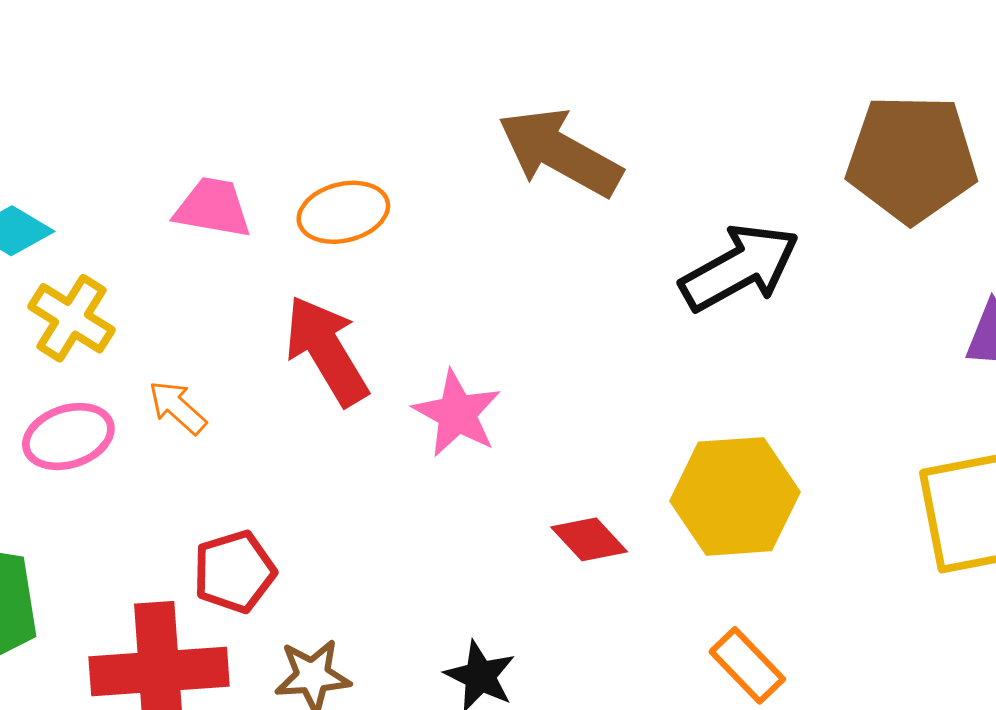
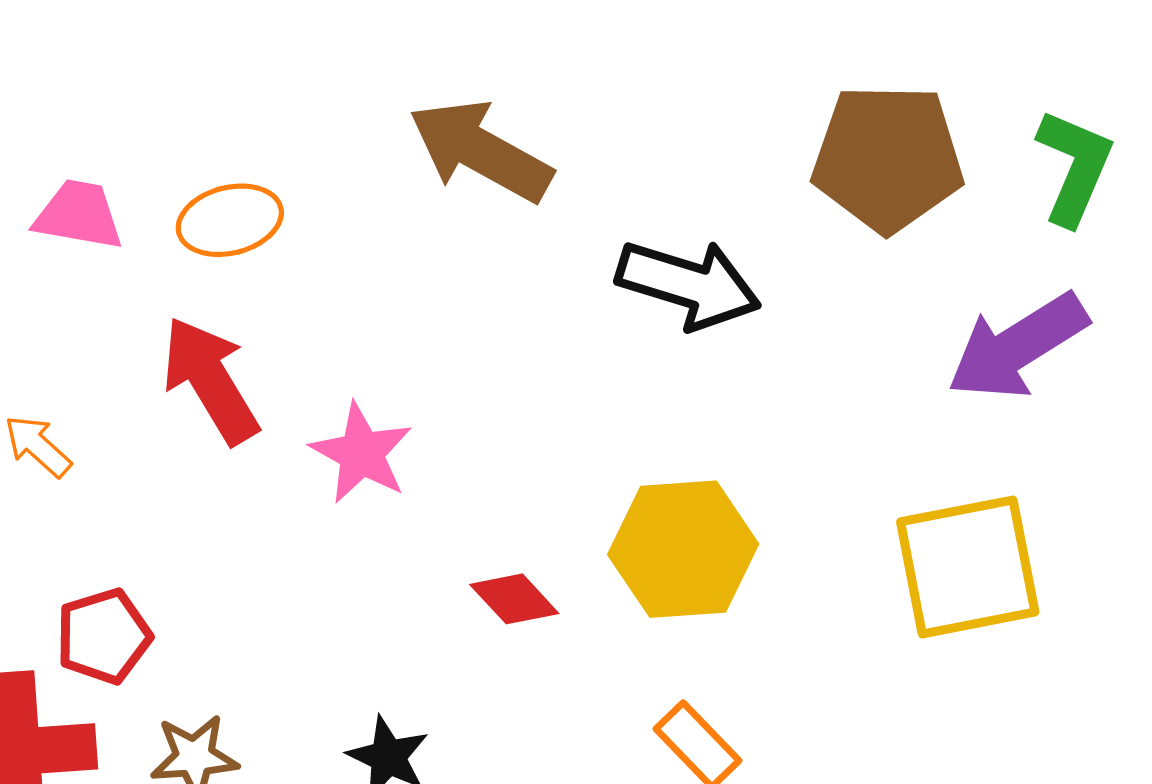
black arrow: (740, 268) -> (689, 284), turned 46

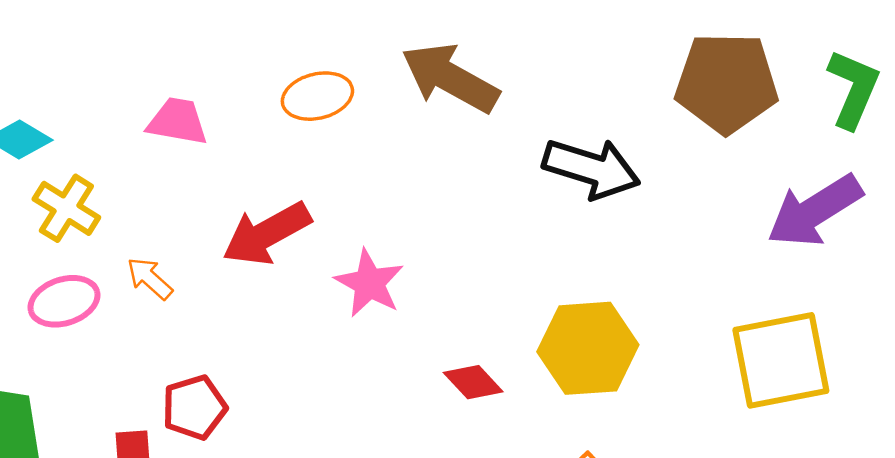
orange ellipse: (230, 220) -> (317, 96), moved
red arrow: (210, 380) -> (267, 234), turned -88

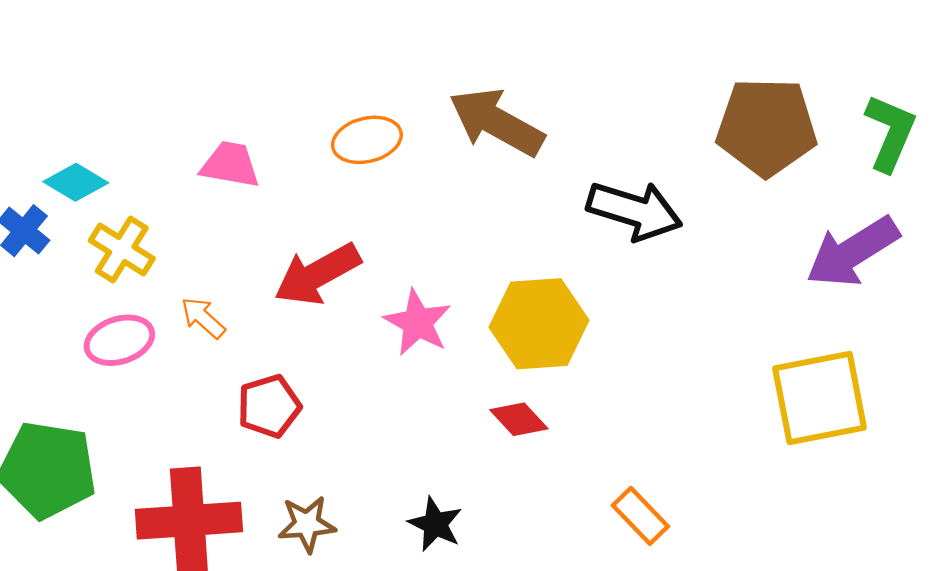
yellow hexagon: (588, 348) -> (539, 324), moved
red pentagon: (194, 407) -> (269, 406), moved

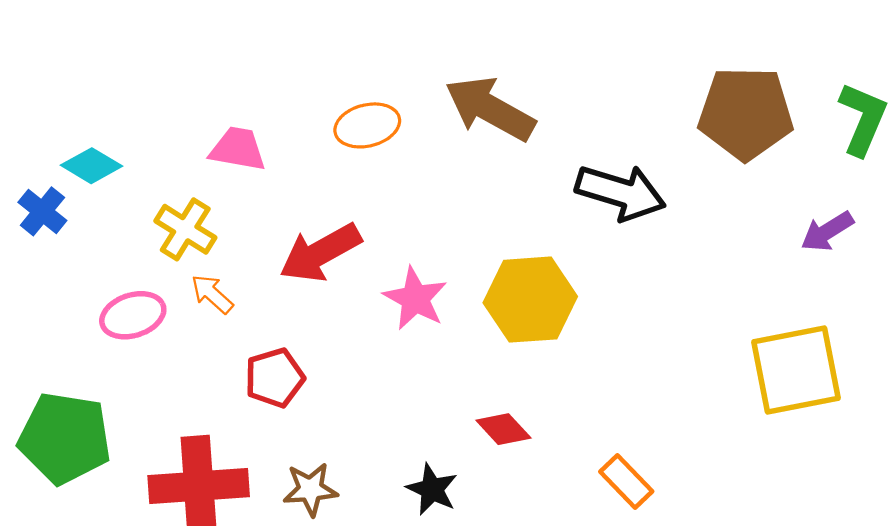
yellow cross: (122, 249) -> (185, 229), moved
purple arrow: (853, 252) -> (827, 232), size x0.6
red diamond: (519, 419) -> (503, 429), moved

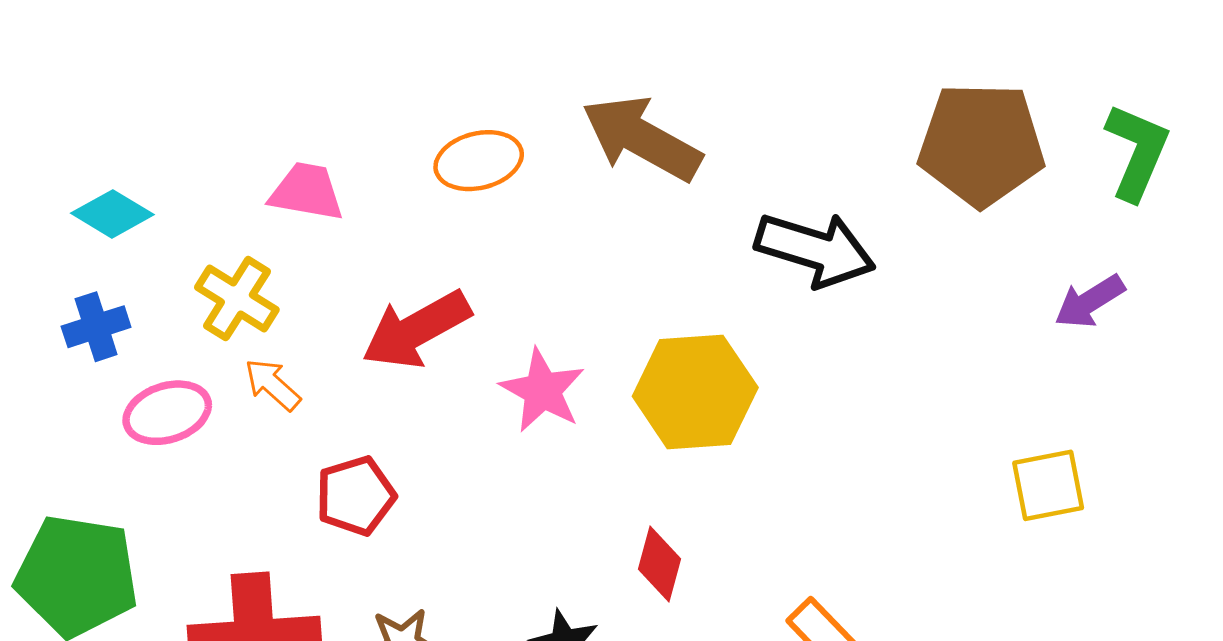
blue cross: (42, 211) -> (96, 327), moved, turned 33
yellow square: (796, 370) -> (1048, 485), size x0.6
red diamond: (503, 429) -> (660, 564), turned 58

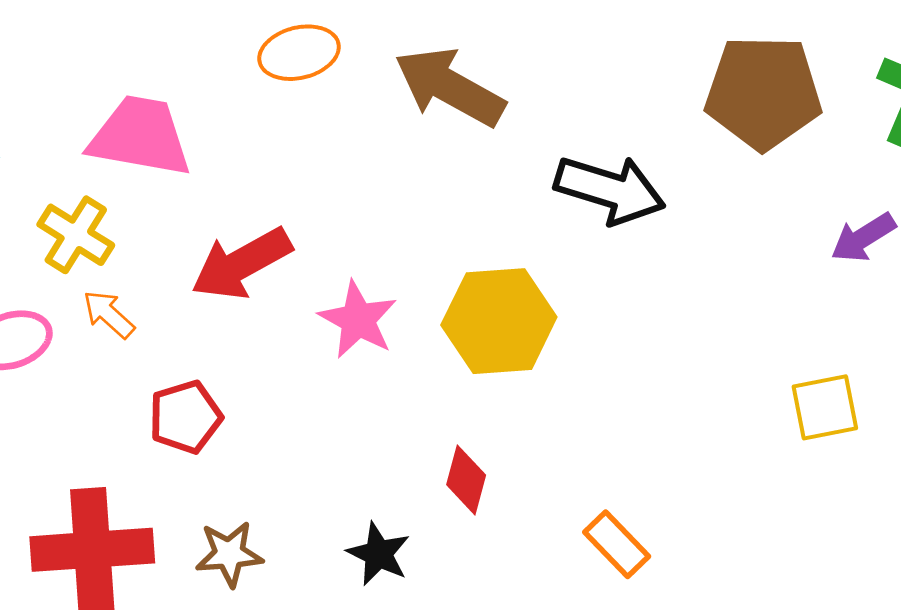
orange ellipse: (479, 161) -> (299, 53), moved
pink trapezoid: (307, 192) -> (140, 136), size x1.5

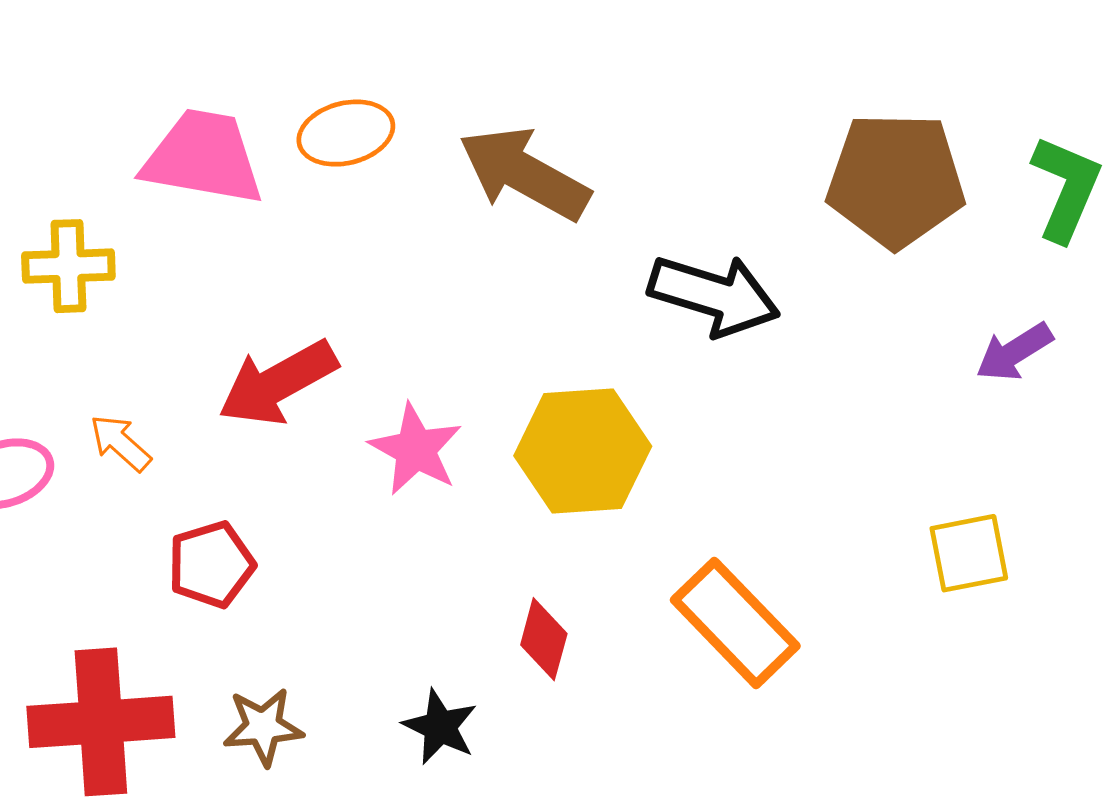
pink trapezoid: (140, 136) -> (203, 157), moved
yellow cross: (76, 235) -> (68, 266), moved, turned -34
orange rectangle: (617, 544) -> (735, 623), moved, size x1.6

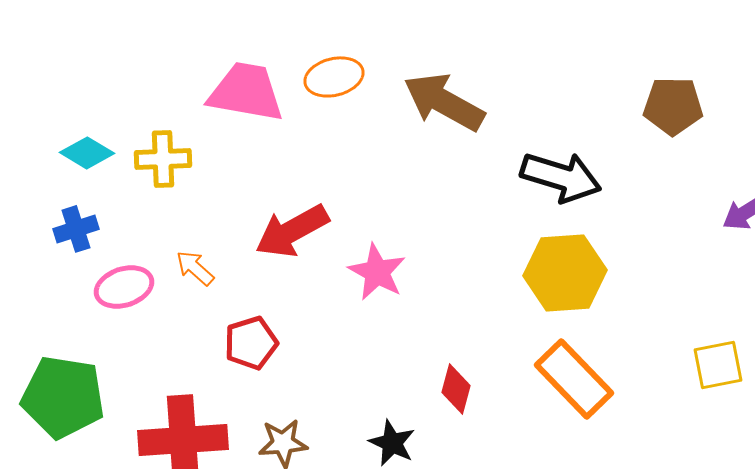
brown pentagon: (896, 180) -> (673, 106), size x0.7
yellow hexagon: (583, 451) -> (565, 273), moved
yellow square: (969, 553) -> (718, 365), moved

